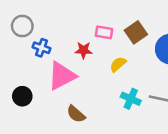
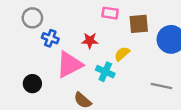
pink rectangle: (104, 32) -> (110, 13), moved
brown square: (136, 32) -> (139, 24), turned 30
cyan cross: (131, 99) -> (105, 72), moved

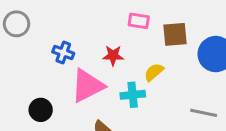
gray circle: (32, 18) -> (17, 24), moved
cyan cross: (105, 72) -> (133, 95), turned -30

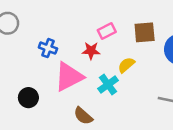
pink rectangle: (139, 21) -> (107, 31), moved, turned -36
cyan cross: (133, 95) -> (108, 85), turned -30

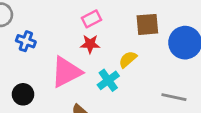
pink rectangle: (107, 31) -> (91, 19), moved
blue cross: (48, 48) -> (26, 41), moved

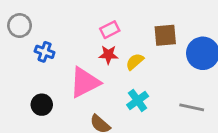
yellow semicircle: (128, 59) -> (135, 62), moved
cyan cross: (108, 80) -> (138, 100), moved

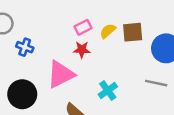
yellow semicircle: (135, 62) -> (108, 31), moved
black circle: (42, 105) -> (22, 94), size x1.5
gray line: (192, 107) -> (156, 83), moved

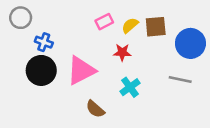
red star: (82, 50) -> (122, 52), moved
black circle: (22, 94) -> (41, 70), moved

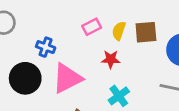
yellow semicircle: (130, 25) -> (119, 31), turned -30
blue cross: (44, 42) -> (46, 47), moved

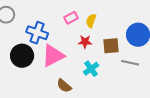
brown square: (146, 32) -> (111, 46), moved
blue cross: (46, 47) -> (37, 33), size x1.5

